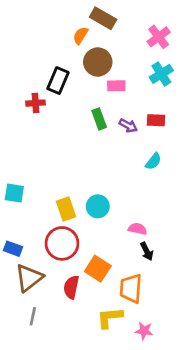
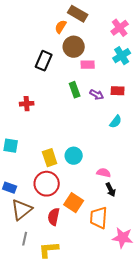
red cross: (36, 103) -> (27, 104), moved
yellow L-shape: (110, 318) -> (49, 250), moved
pink star: (144, 331) -> (123, 238), moved, size x1.5

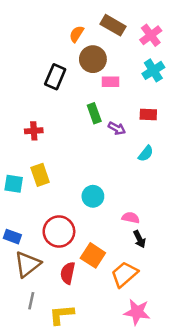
brown rectangle: (78, 14) -> (113, 25), moved
purple arrow: (97, 95) -> (117, 128), moved
yellow rectangle: (50, 158) -> (40, 175), moved
orange trapezoid: (99, 218) -> (124, 274), turned 45
pink star: (123, 238) -> (137, 312), moved

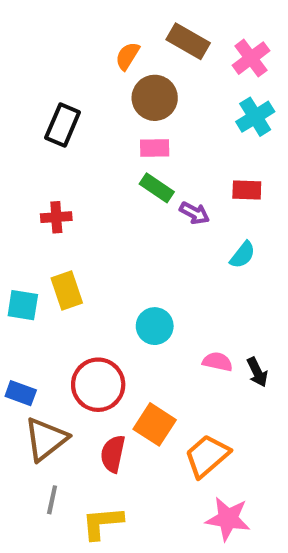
black rectangle: (55, 77) -> (63, 125), moved
pink rectangle: (111, 82) -> (155, 148), moved
green rectangle: (94, 113) -> (157, 188), turned -36
black arrow: (139, 239) -> (257, 372), moved

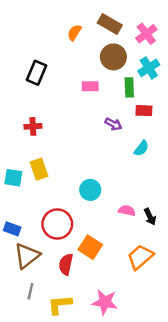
brown circle: (155, 98) -> (113, 57), moved
green rectangle: (157, 188) -> (129, 87), moved, turned 54
orange trapezoid: (207, 456) -> (140, 257), moved
pink star: (228, 519) -> (105, 302), moved

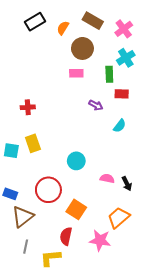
brown circle: (113, 57) -> (82, 48), moved
black rectangle: (37, 73) -> (35, 22), moved, turned 36
red semicircle: (66, 264) -> (66, 236), moved
pink star: (105, 302) -> (100, 240), moved

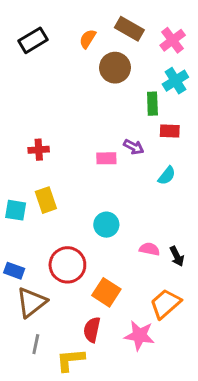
black rectangle: (35, 22) -> (33, 40), moved
pink rectangle: (76, 73) -> (106, 158), moved

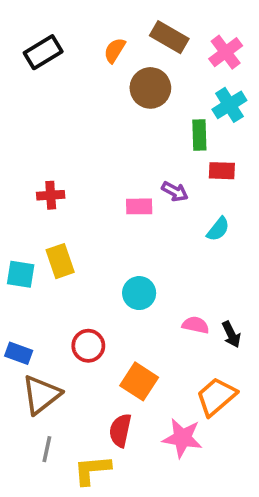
red circle: (67, 265) -> (88, 346), size x0.7

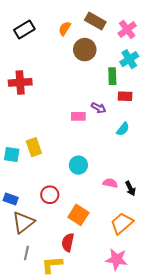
red cross: (51, 195) -> (20, 82), moved, size x1.5
pink star: (182, 438) -> (117, 259), moved

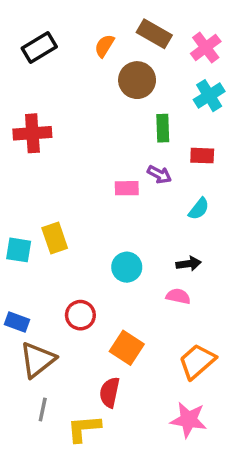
green rectangle: (112, 76) -> (163, 128), moved
black arrow: (130, 188) -> (189, 264), moved, turned -72

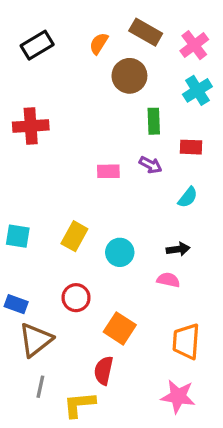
pink rectangle: (127, 188) -> (108, 171), moved
yellow rectangle: (55, 238) -> (74, 236), moved, turned 48
orange trapezoid: (197, 361) -> (186, 341), turned -45

